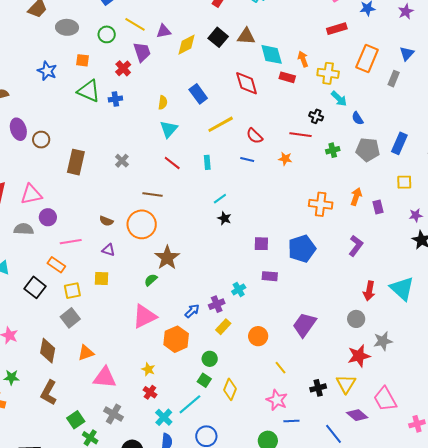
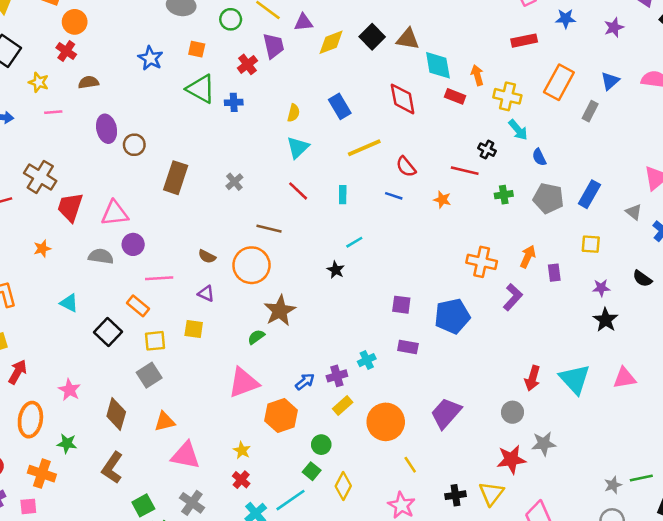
black star: (224, 218) -> (336, 270), moved
purple L-shape: (356, 246) -> (513, 297), moved
orange circle: (258, 336) -> (386, 422), size x1.5

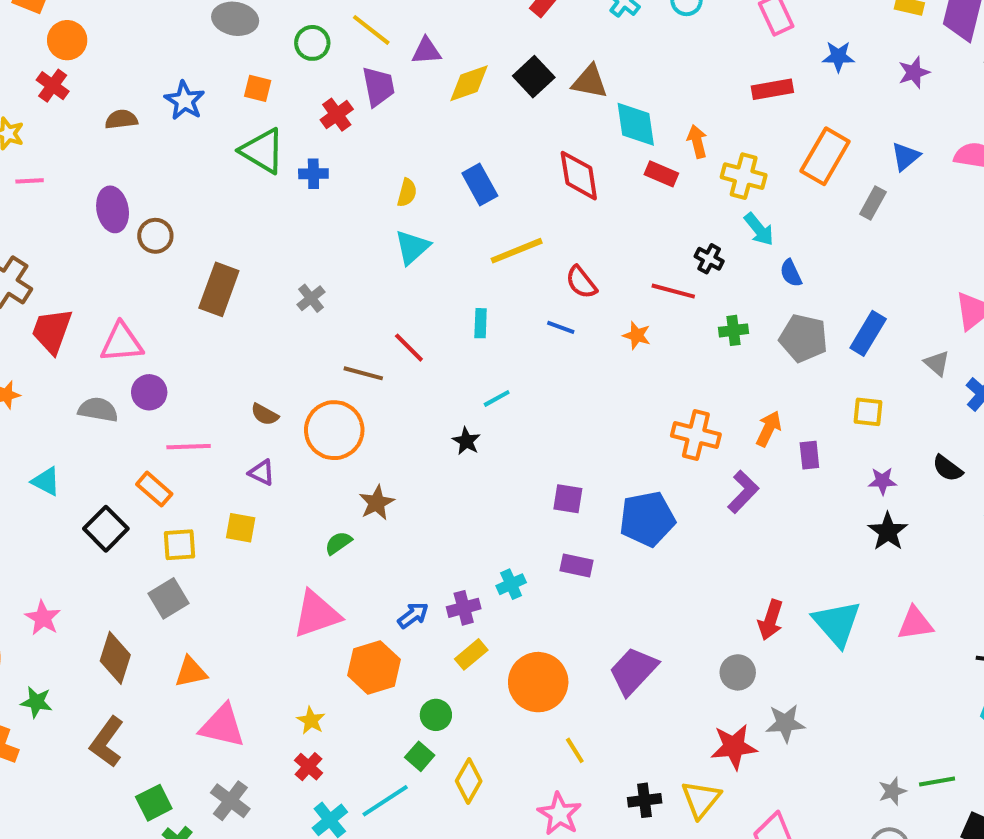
brown semicircle: (88, 82) -> (121, 119), moved
red line: (298, 191) -> (409, 348), moved
brown star: (280, 311) -> (377, 503), size x0.7

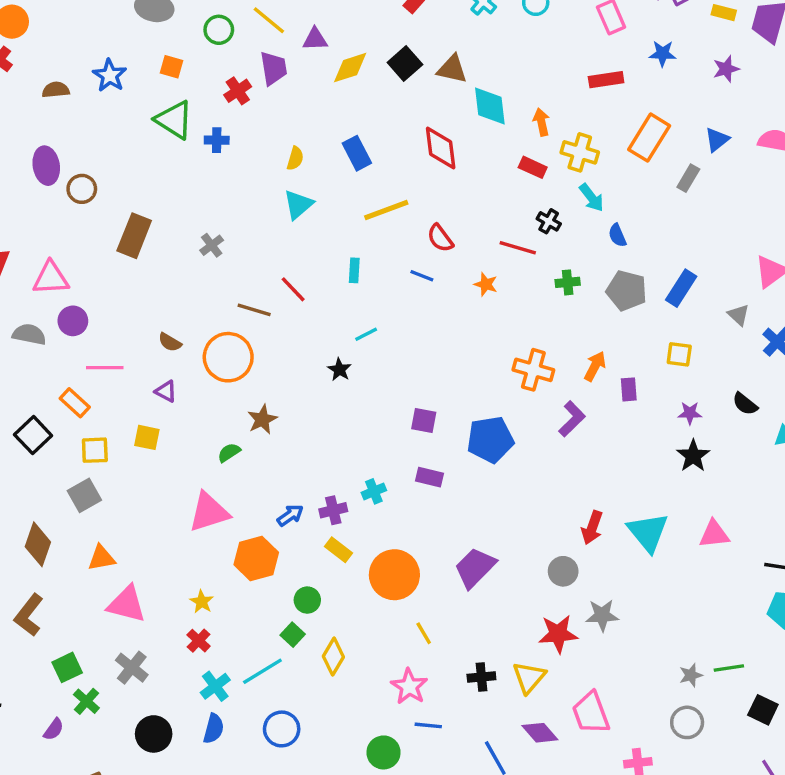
red rectangle: (661, 174) -> (533, 167), moved
yellow rectangle: (471, 654) -> (339, 550), turned 76

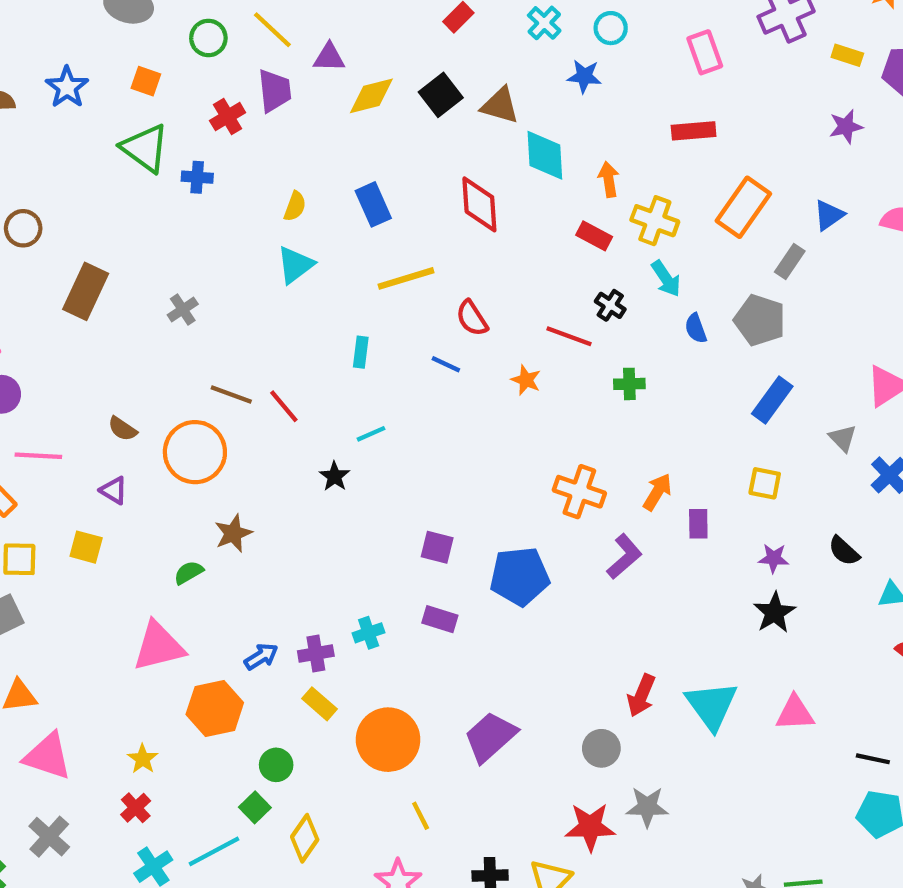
blue star: (663, 54) -> (584, 76), moved
red line: (293, 289) -> (284, 406), moved
gray pentagon: (627, 291) -> (760, 320), moved

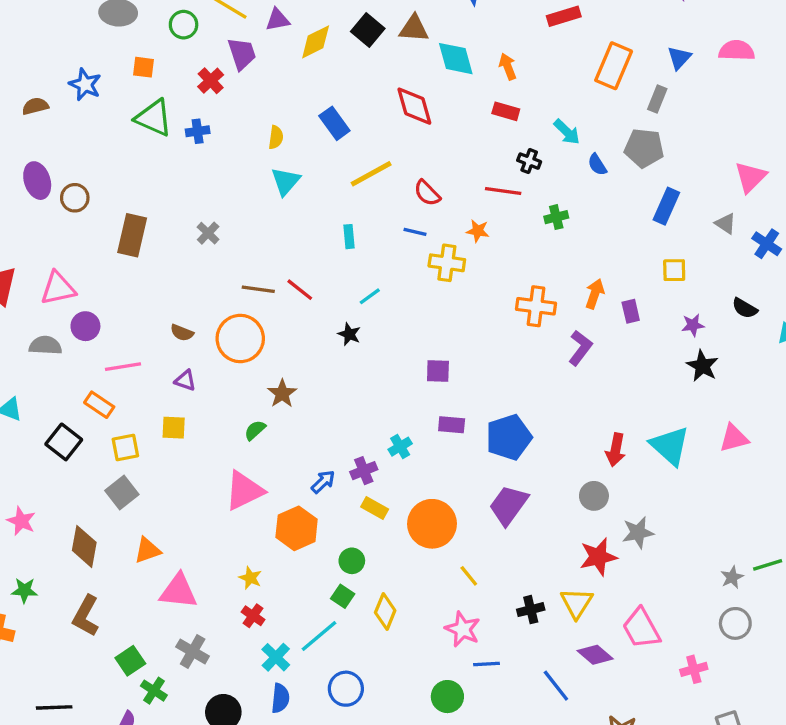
yellow cross: (655, 221) -> (447, 263), moved
blue pentagon: (520, 576) -> (509, 437), moved

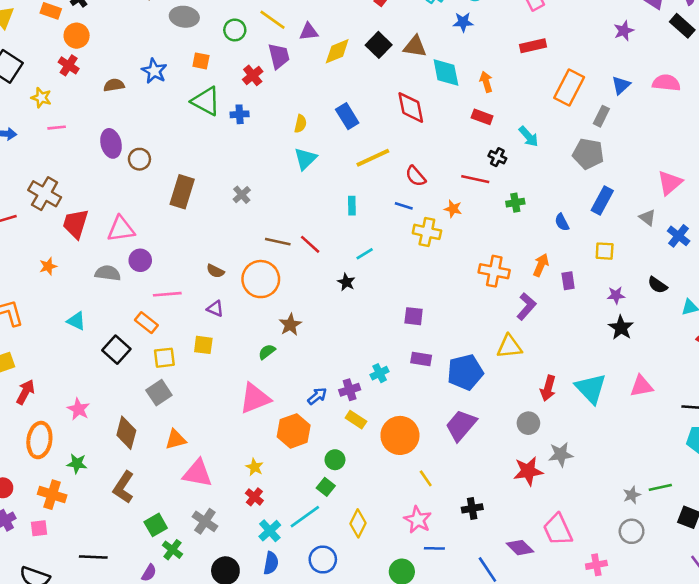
blue semicircle: (597, 165) -> (562, 222), moved
yellow triangle: (577, 603) -> (509, 347), moved, turned 48
yellow diamond: (385, 611) -> (358, 523), moved

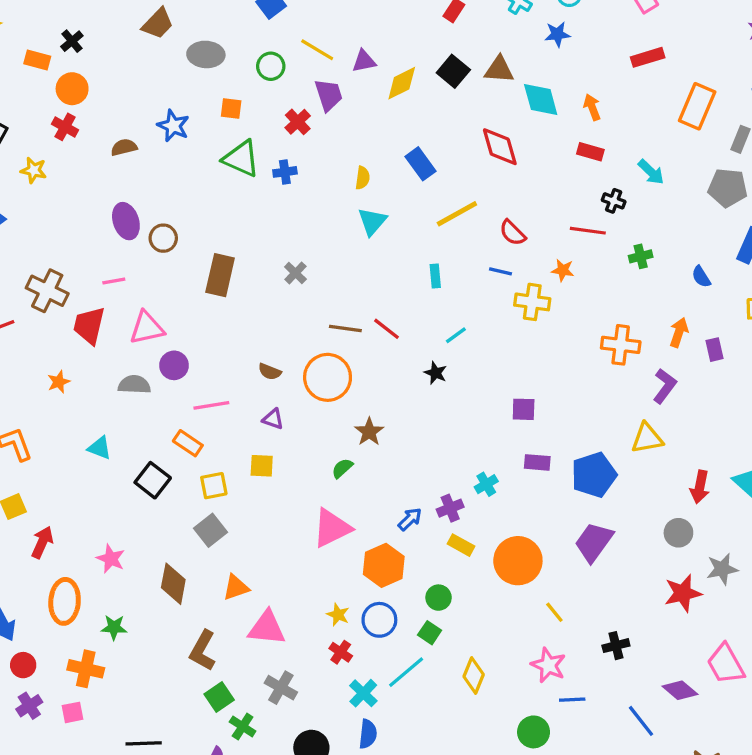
pink line: (57, 128) -> (114, 281), moved
brown L-shape: (123, 487) -> (203, 651), moved
blue circle: (323, 560) -> (379, 620), moved

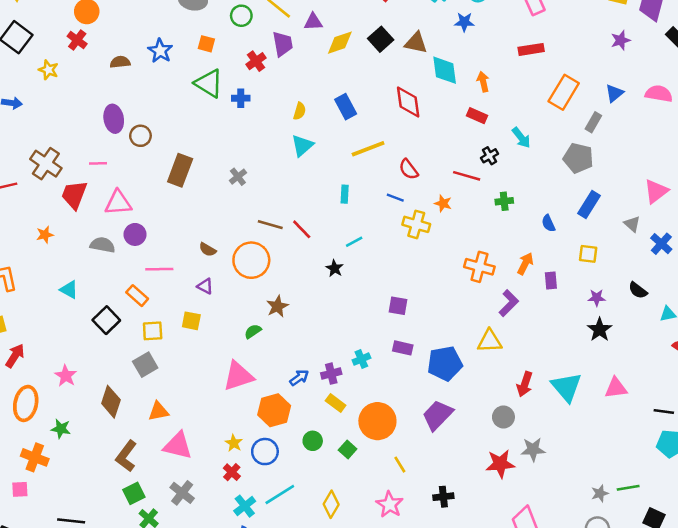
black cross: (614, 201) -> (490, 156), turned 30
green square: (430, 633) -> (348, 450), moved

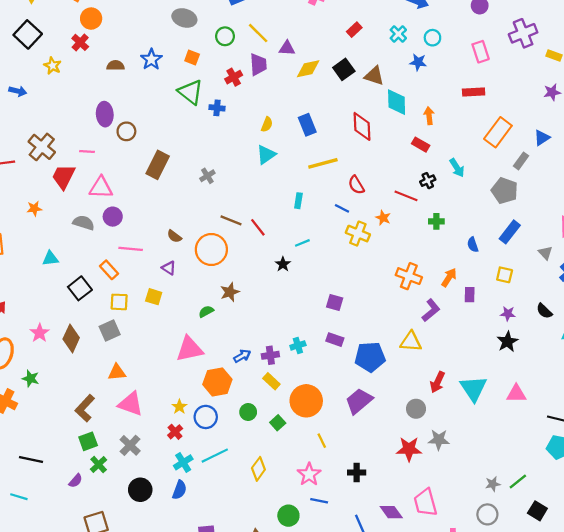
cyan triangle: (69, 290) -> (50, 258), turned -42
brown diamond: (111, 402) -> (71, 338), moved
green line: (628, 488) -> (518, 482), turned -36

